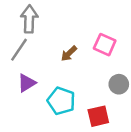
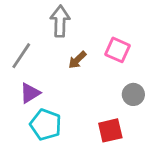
gray arrow: (29, 19) -> (60, 21), moved
cyan pentagon: (61, 101) -> (46, 125), moved

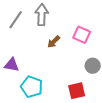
gray line: (21, 56) -> (16, 20), moved
purple triangle: (30, 93) -> (12, 65), moved, turned 42

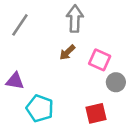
gray arrow: (42, 15) -> (75, 19), moved
pink square: (82, 35) -> (100, 60), moved

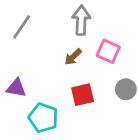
pink square: (100, 60) -> (108, 51), moved
red square: (96, 113) -> (83, 95), moved

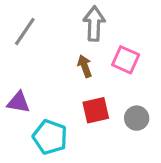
brown arrow: (73, 57) -> (85, 66), turned 114
gray circle: (126, 89) -> (137, 118), moved

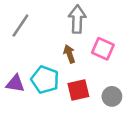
cyan pentagon: (50, 137) -> (45, 80), moved

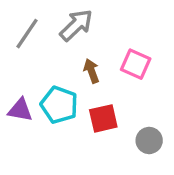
gray arrow: (77, 19) -> (76, 25), moved, turned 44
gray circle: (112, 96) -> (149, 140), moved

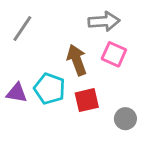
gray arrow: (76, 25) -> (104, 21), moved, turned 40
brown arrow: (91, 71) -> (77, 60), size x1.5

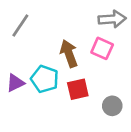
gray arrow: (104, 21) -> (112, 19), moved
purple triangle: (17, 93) -> (15, 83), turned -36

